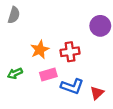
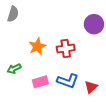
pink rectangle: (48, 74) -> (40, 82), moved

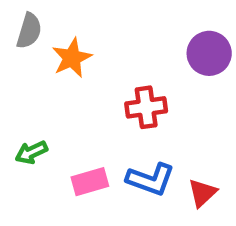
orange star: (37, 46) -> (72, 58), moved

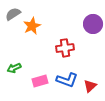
gray semicircle: (29, 31) -> (13, 14), turned -140

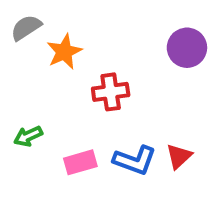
red cross: (65, 48) -> (111, 92), moved
red triangle: (90, 86) -> (179, 156), moved

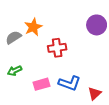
gray semicircle: (26, 28) -> (13, 37), moved
red triangle: (179, 156) -> (95, 94), moved

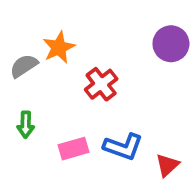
red cross: (57, 48) -> (101, 84), turned -30
green arrow: (14, 71) -> (26, 125), turned -64

